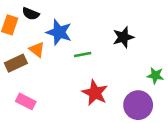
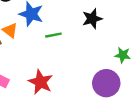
red star: (95, 93) -> (41, 82), moved

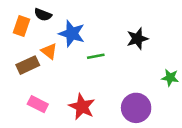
purple circle: (106, 83) -> (136, 108), moved

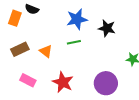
blue star: (72, 34) -> (77, 19), moved, turned -30
black star: (137, 39) -> (107, 28), turned 30
orange triangle: (49, 51) -> (46, 51), moved

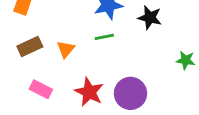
orange triangle: (46, 51) -> (66, 49), turned 32
purple circle: (106, 83) -> (130, 93), moved

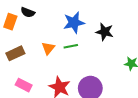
orange triangle: (66, 49) -> (48, 48), moved

